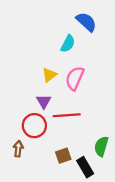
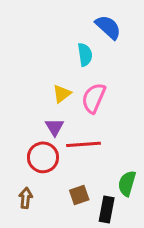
cyan semicircle: (68, 44) -> (85, 55), turned -36
brown arrow: (18, 149) -> (26, 198), moved
black rectangle: (85, 167) -> (107, 210), turned 42

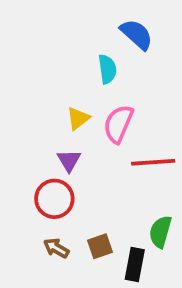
red line: (84, 144) -> (153, 162), moved
brown arrow: (26, 198) -> (56, 248), moved, turned -66

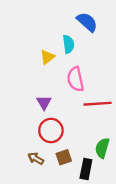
yellow triangle: (78, 118) -> (47, 57), moved
pink semicircle: (118, 124) -> (75, 79), turned -35
red circle: (54, 199) -> (51, 130), moved

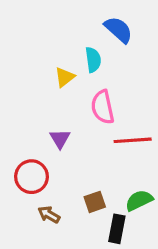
red circle: (51, 130) -> (32, 177), moved
green semicircle: (102, 148) -> (139, 200), turned 48
brown square: (64, 157) -> (95, 202), moved

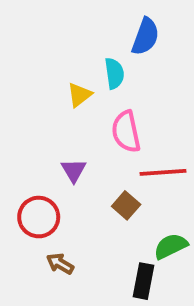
blue semicircle: (118, 30) -> (145, 37), turned 68
brown square: (95, 202) -> (126, 205), moved, turned -30

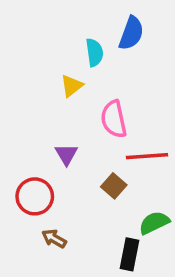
cyan semicircle: (114, 73) -> (94, 52), moved

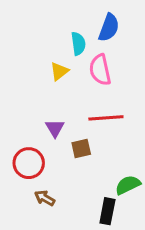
pink semicircle: (114, 119) -> (100, 70), moved
red line: (147, 156) -> (106, 118), moved
brown square: (114, 186) -> (81, 149), moved, turned 36

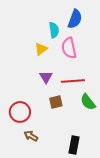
purple triangle: (55, 128) -> (46, 77), moved
green semicircle: (128, 185) -> (88, 102), moved, turned -102

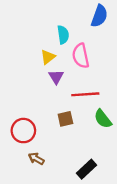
blue semicircle: (75, 19) -> (99, 16), moved
purple triangle: (46, 77) -> (56, 77), moved
black rectangle: (74, 145) -> (86, 169), turned 36

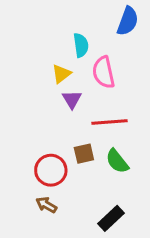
green semicircle: (103, 119) -> (117, 161), moved
red circle: (23, 131) -> (51, 170), moved

